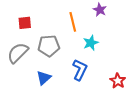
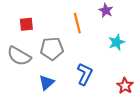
cyan star: (91, 43) -> (117, 42), moved
gray semicircle: (18, 53) -> (19, 56), turned -105

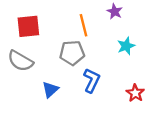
red square: (26, 24) -> (28, 26), size x1.5
gray pentagon: (52, 49) -> (72, 53), moved

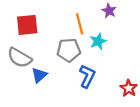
cyan star: (126, 46) -> (98, 41), moved
blue triangle: (50, 90) -> (39, 75), moved

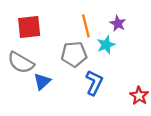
purple star: (109, 11) -> (118, 23), moved

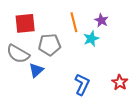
gray pentagon: (74, 54) -> (49, 45), moved
blue L-shape: (94, 83) -> (82, 84), moved

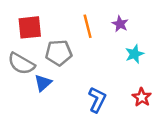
cyan star: (91, 39) -> (135, 54), moved

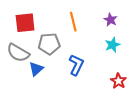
purple star: (120, 24) -> (110, 20), moved
blue L-shape: (97, 100) -> (76, 65), moved

